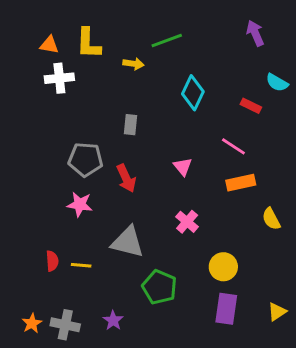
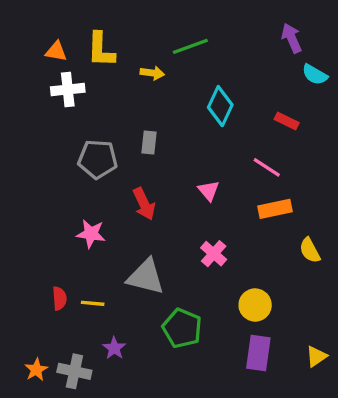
cyan semicircle: (277, 83) -> (315, 75), moved
gray pentagon: (86, 159) -> (98, 159), moved
purple star: (113, 320) -> (114, 348), moved

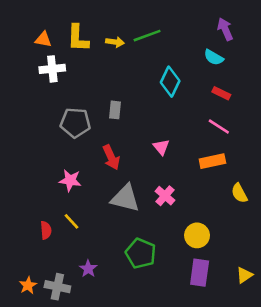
yellow arrow: (152, 73) -> (115, 42), moved
cyan semicircle: (315, 75) -> (214, 57), moved
pink line: (267, 167) -> (219, 127), moved
gray triangle: (146, 277) -> (125, 198), moved
yellow line: (93, 303) -> (71, 221), moved, turned 42

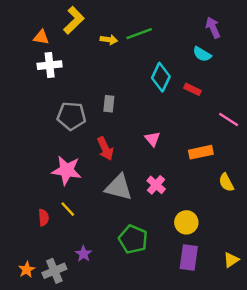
yellow L-shape: (78, 38) -> (74, 20), moved, turned -136
red rectangle: (221, 93) -> (192, 89), moved
pink line: (219, 127) -> (229, 120), moved
pink star: (70, 180) -> (67, 170), size x1.4
gray cross: (57, 287) -> (54, 271), turned -35

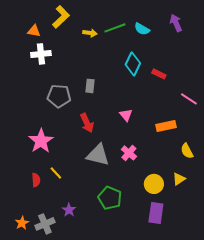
cyan semicircle: (202, 54) -> (142, 29), moved
pink star: (67, 170) -> (41, 141), moved, turned 30
yellow triangle: (231, 260) -> (179, 179), moved

